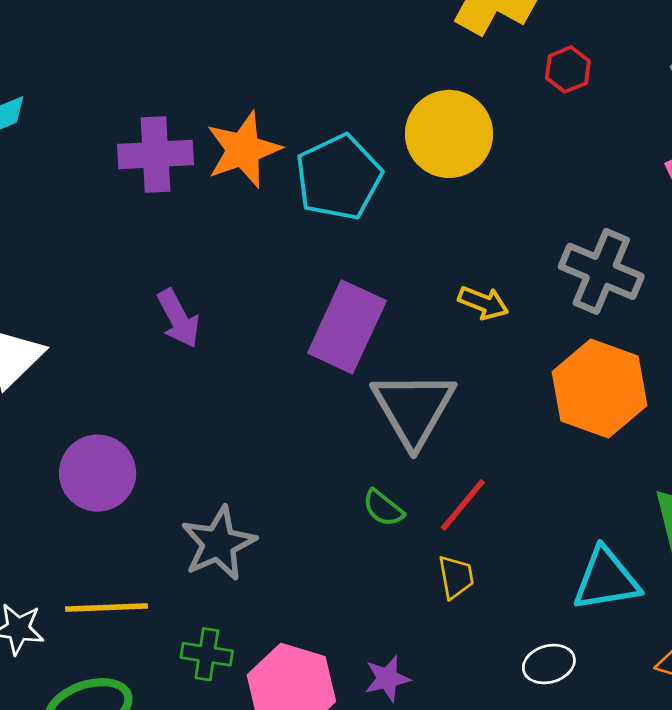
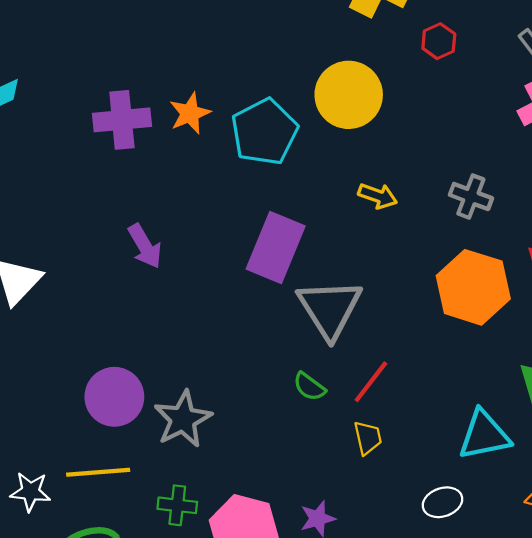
orange star: (243, 150) -> (190, 113), size x0.7
gray cross: (601, 271) -> (471, 197), size x0.7
yellow arrow: (483, 303) -> (378, 196), moved
purple circle: (98, 473) -> (114, 397), moved

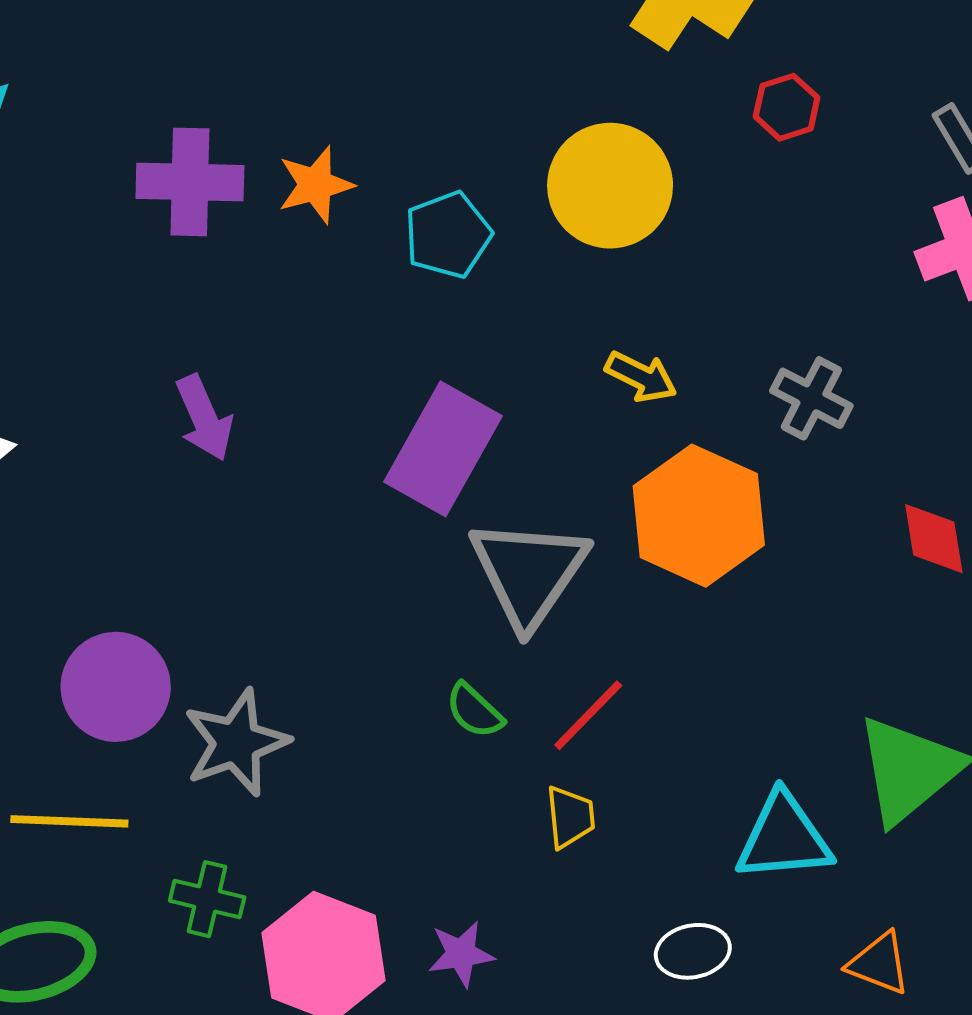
cyan pentagon: (264, 132) -> (448, 235), size x0.7
orange hexagon: (473, 287) -> (699, 516), moved

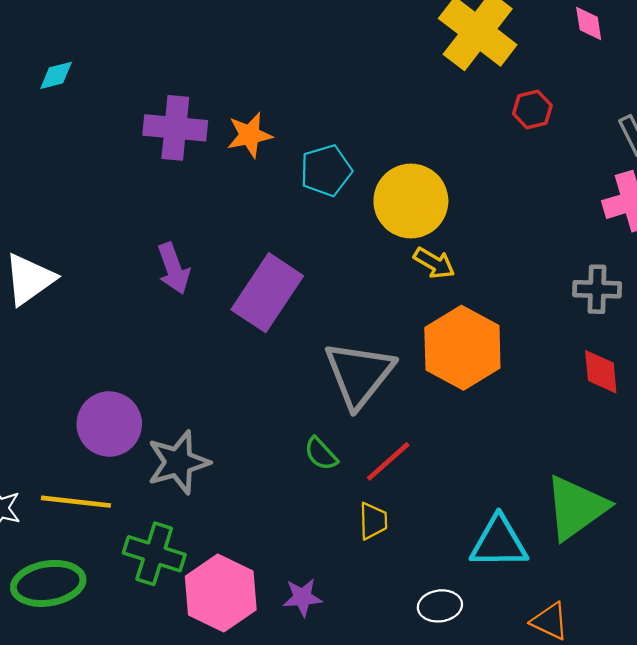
yellow circle: (610, 186) -> (411, 201), moved
gray cross: (811, 398) -> (597, 289), moved, turned -30
purple rectangle: (443, 449) -> (267, 293), moved
green cross: (207, 899) -> (154, 554), size x1.4

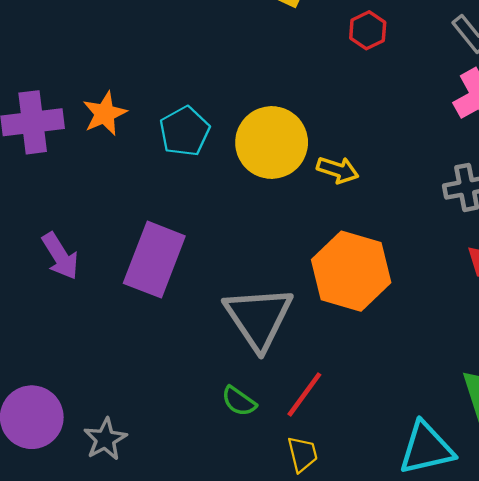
yellow arrow: (434, 263) -> (338, 170), moved
gray star: (178, 462) -> (105, 439), size x0.7

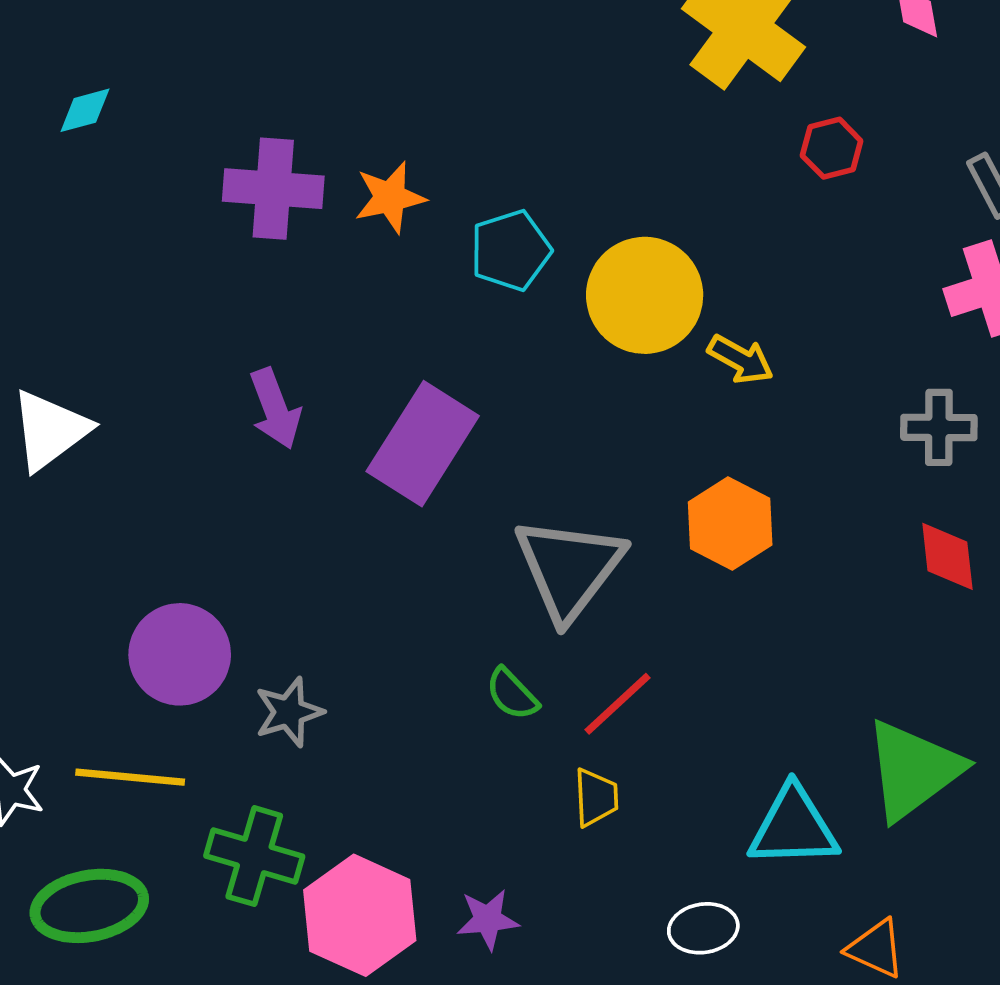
orange hexagon: (351, 271) -> (730, 524), size x0.7

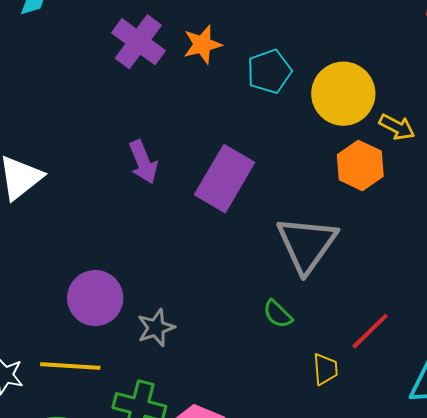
purple cross: (273, 189) -> (138, 42), turned 34
orange hexagon: (730, 524) -> (360, 165), moved
red line: (618, 704) -> (370, 331), moved

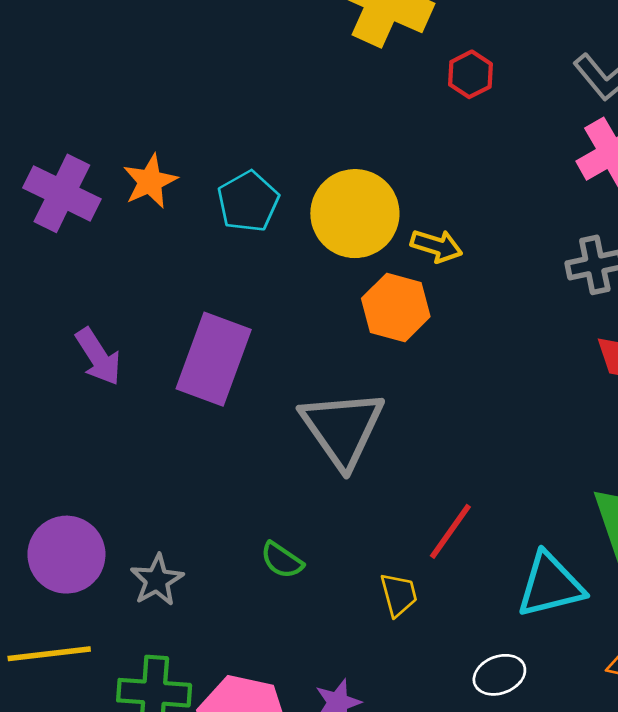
green semicircle: (278, 314) -> (282, 560), moved

